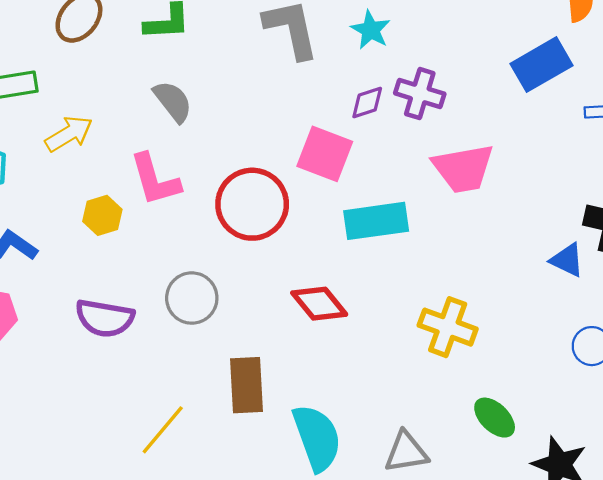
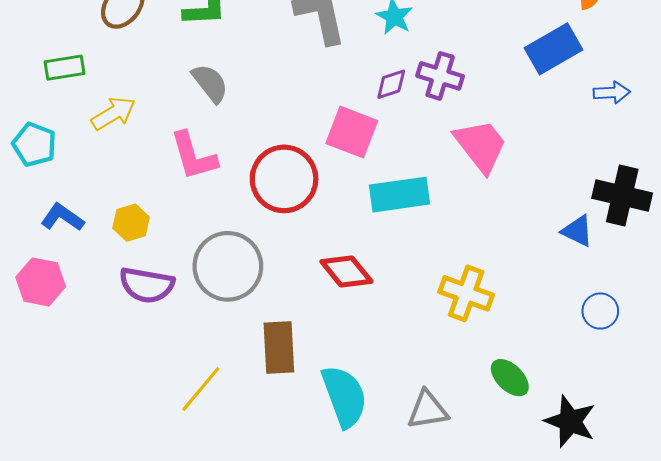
pink trapezoid: (463, 168) -> (481, 146), turned -118
yellow hexagon: (102, 215) -> (131, 223), moved
gray circle: (192, 298) -> (228, 266), size x1.4

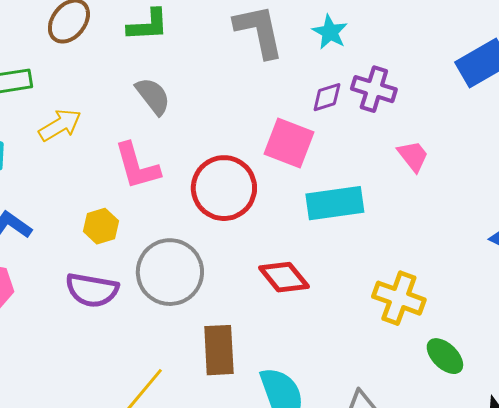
pink trapezoid: (481, 146) -> (413, 156), size x0.6
yellow hexagon: (131, 223) -> (101, 226), moved
green ellipse: (510, 378) -> (445, 356), moved

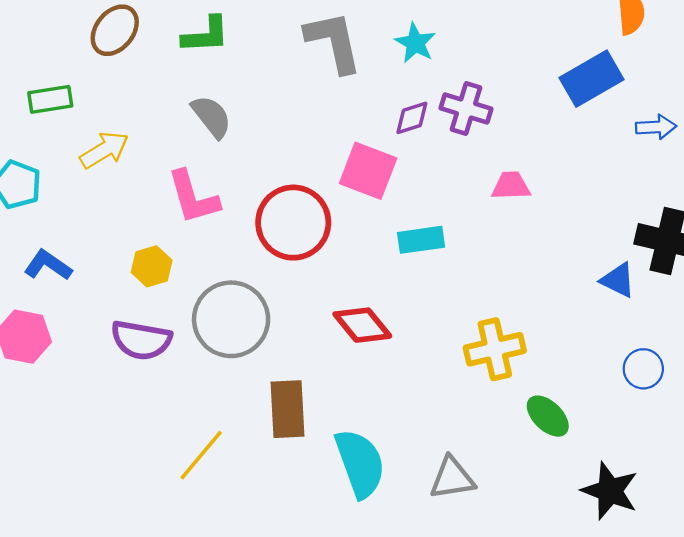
pink trapezoid: (413, 156) -> (511, 186), turned -54
cyan rectangle: (335, 203) -> (421, 240), size x0.7
yellow cross: (399, 298) -> (495, 349), turned -33

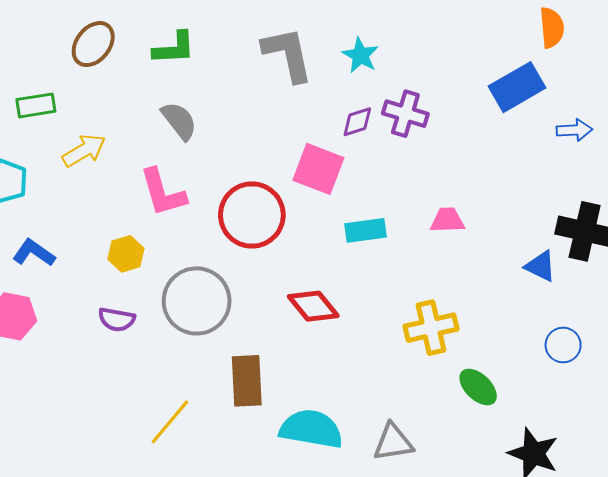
pink trapezoid: (511, 186) -> (447, 220), moved
purple semicircle: (141, 340) -> (117, 319), size x0.7
cyan semicircle: (360, 463) -> (311, 429), turned -60

